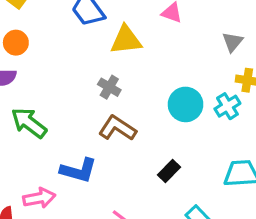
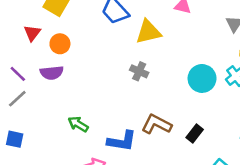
green arrow: (29, 123) -> (78, 124), moved, size x0.7
brown L-shape: (117, 128) -> (156, 124), moved

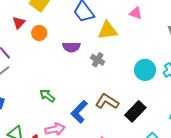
purple semicircle: (52, 73) -> (71, 47), moved
black rectangle: (195, 134) -> (135, 111), size x1.5
blue L-shape: (122, 141) -> (79, 112), turned 120

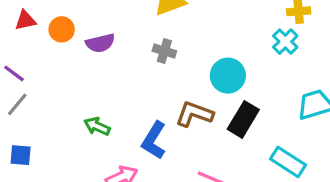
red triangle: (19, 23) -> (25, 20), turned 48
purple semicircle: (71, 47) -> (100, 43), moved
cyan circle: (145, 70) -> (228, 76), moved

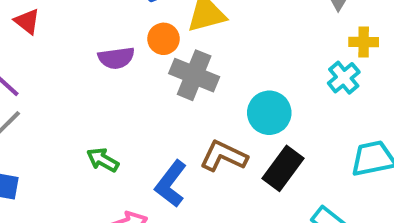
red triangle: (25, 20) -> (27, 21), turned 45
orange circle: (62, 29) -> (164, 39), moved
gray cross: (164, 51) -> (194, 75), size x1.6

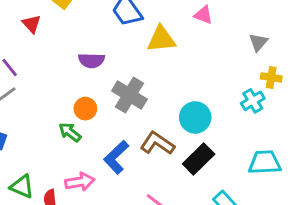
orange circle: (164, 39) -> (85, 109), moved
gray cross: (194, 75) -> (129, 95), moved

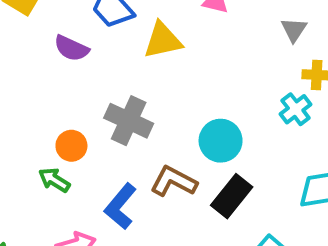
purple semicircle: (91, 60) -> (71, 48), moved, turned 30

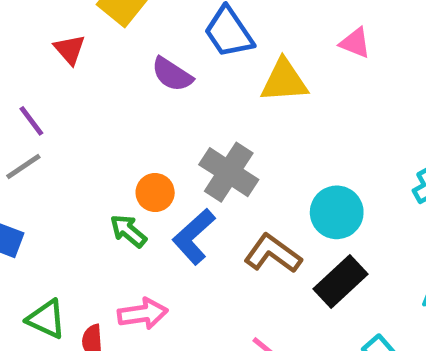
blue L-shape: (120, 206) -> (194, 237), moved

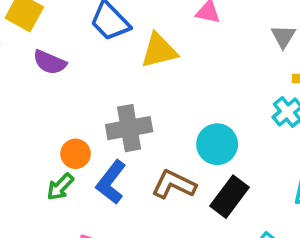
purple semicircle: (172, 74) -> (50, 62), moved
gray cross: (229, 172) -> (129, 128), turned -33
green arrow: (128, 231) -> (60, 187), turned -76

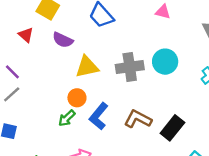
yellow triangle: (159, 51) -> (87, 67), moved
gray cross: (129, 128) -> (130, 67), moved
cyan circle: (217, 144) -> (165, 62), moved

